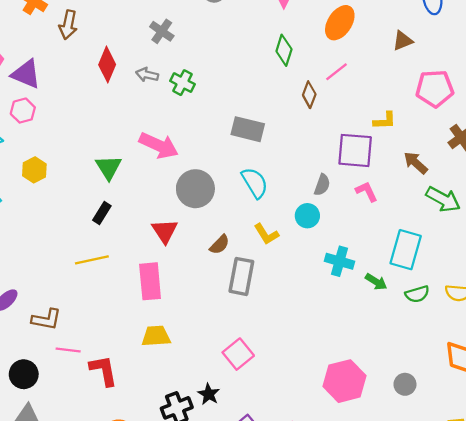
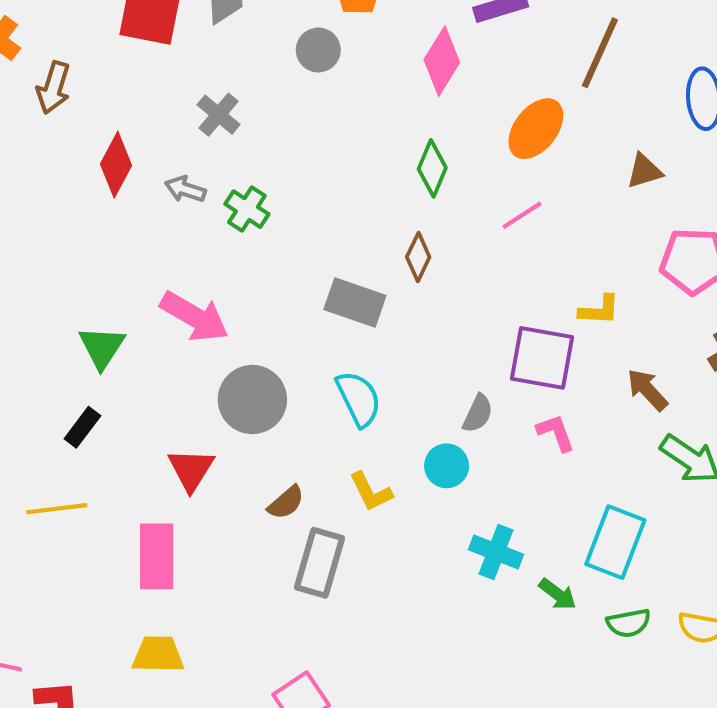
brown diamond: (309, 95) -> (418, 257), moved

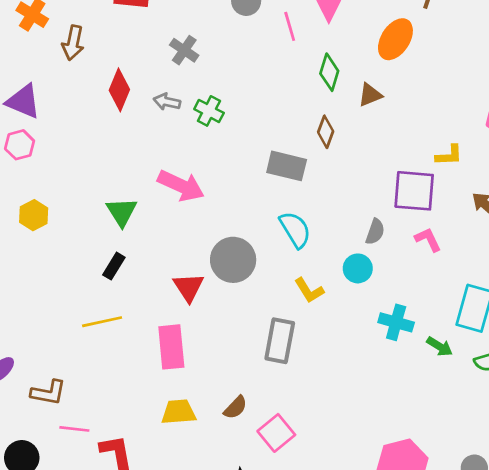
brown triangle: (644, 171) -> (370, 95), moved
pink line: (522, 215) -> (290, 26), moved, turned -68
gray circle: (252, 399) -> (233, 260), moved
brown semicircle: (286, 503) -> (235, 407), moved

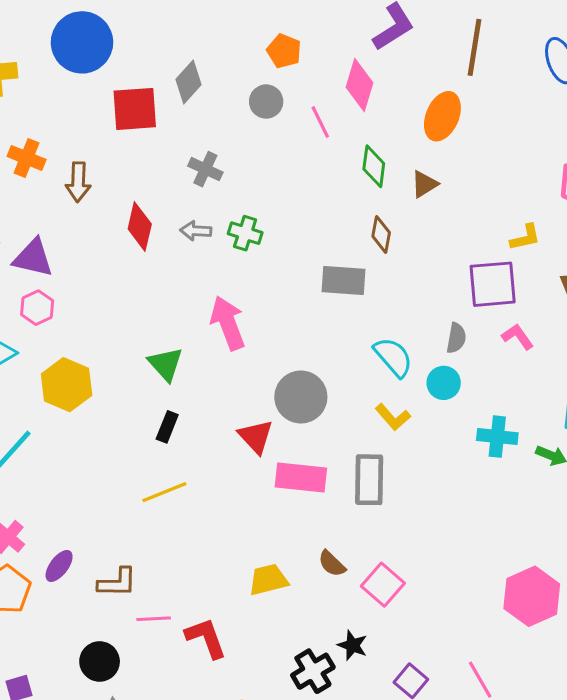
pink arrow: (181, 186) -> (228, 323), turned -126
yellow hexagon: (34, 215) -> (67, 385), size x1.5
cyan semicircle: (295, 230) -> (393, 357), moved
pink rectangle: (171, 347) -> (301, 478), moved, turned -69
brown semicircle: (235, 407) -> (332, 564), turned 100

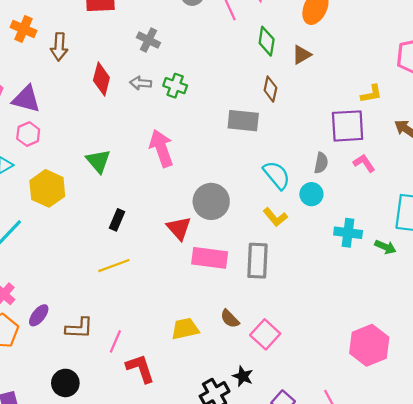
green triangle: (166, 364) -> (98, 161), moved
pink line: (154, 619) -> (115, 341), moved, turned -65

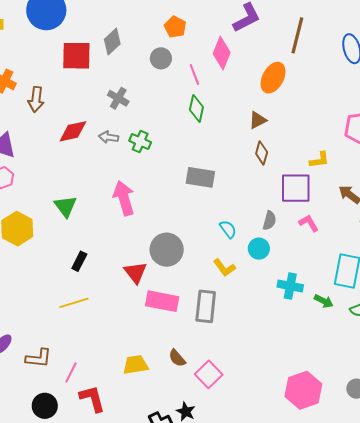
green diamond: (267, 41) -> (196, 108), moved
red diamond: (101, 79) -> (73, 131), turned 60
brown diamond: (270, 89) -> (262, 153), moved
cyan semicircle: (277, 175) -> (228, 229), size x0.7
black circle: (65, 383) -> (45, 406), moved

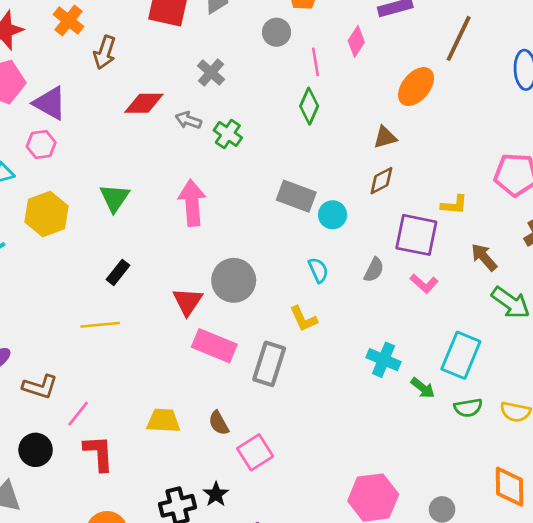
pink diamond: (222, 53) -> (356, 41), size x0.7
brown diamond: (262, 153) -> (381, 181), turned 35
pink L-shape: (309, 223) -> (424, 283), turned 150
cyan circle: (259, 249) -> (333, 215), moved

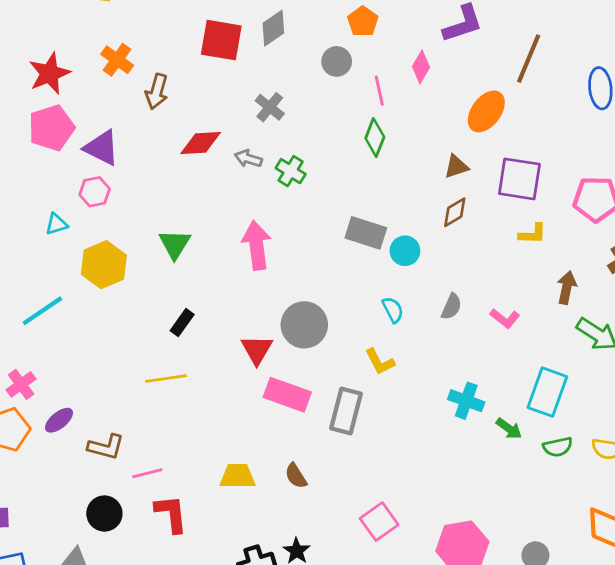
purple square: (416, 235) -> (519, 179), moved
brown arrow: (484, 257) -> (567, 288), turned 56
pink line: (78, 414) -> (147, 473), turned 40
pink square: (255, 452) -> (379, 522), moved

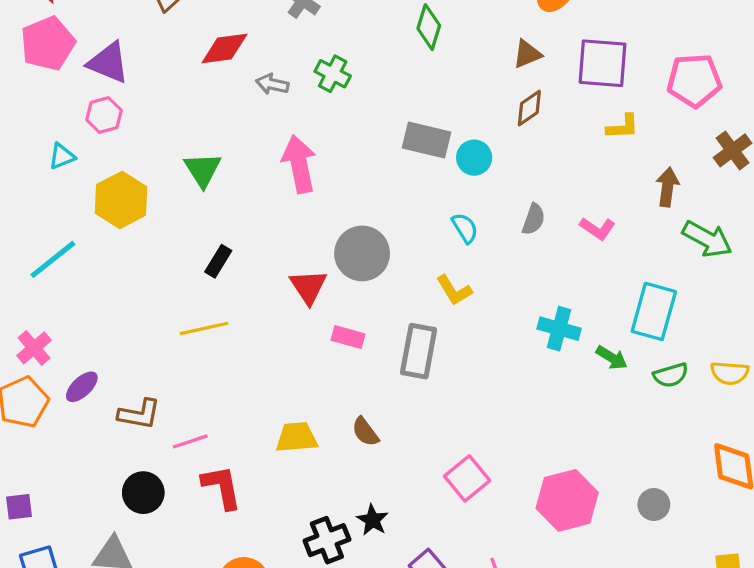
gray arrow: (248, 159) -> (272, 84), moved
pink rectangle: (287, 395) -> (348, 337), size x0.6

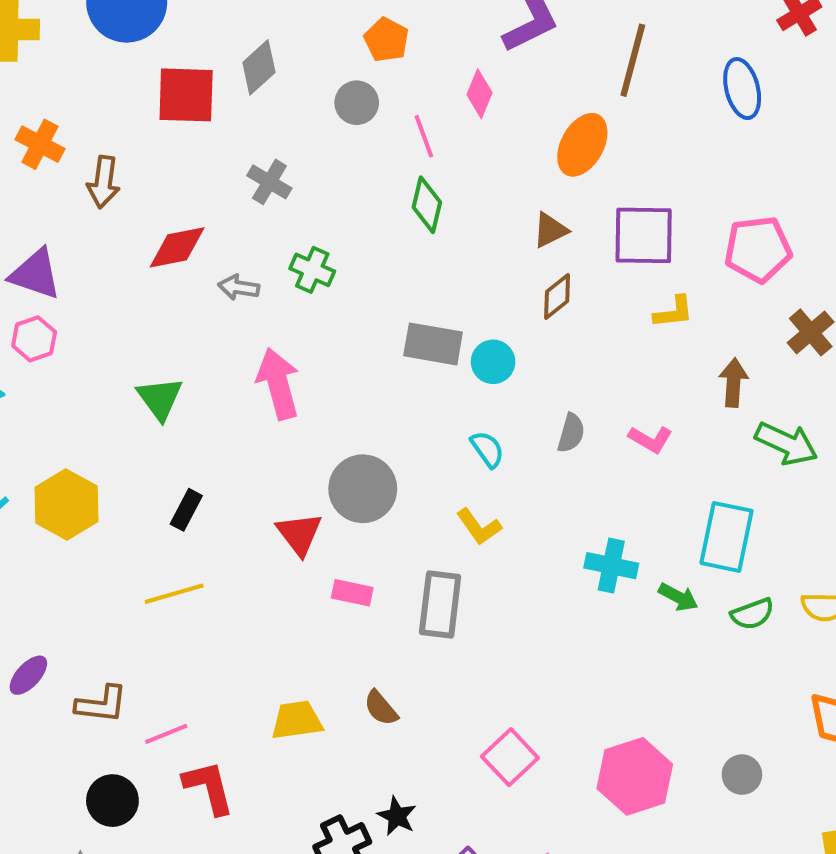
yellow hexagon: (121, 200) -> (66, 504), moved

